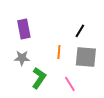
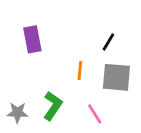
gray star: (22, 58) -> (17, 113), moved

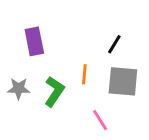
green L-shape: (53, 106) -> (54, 91), moved
gray star: (17, 113) -> (19, 89), moved

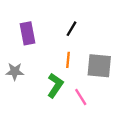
black line: (114, 44) -> (71, 29), moved
green L-shape: (54, 91) -> (55, 85), moved

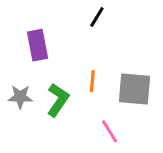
black line: (71, 29) -> (97, 17), moved
green L-shape: (55, 85) -> (58, 100), moved

